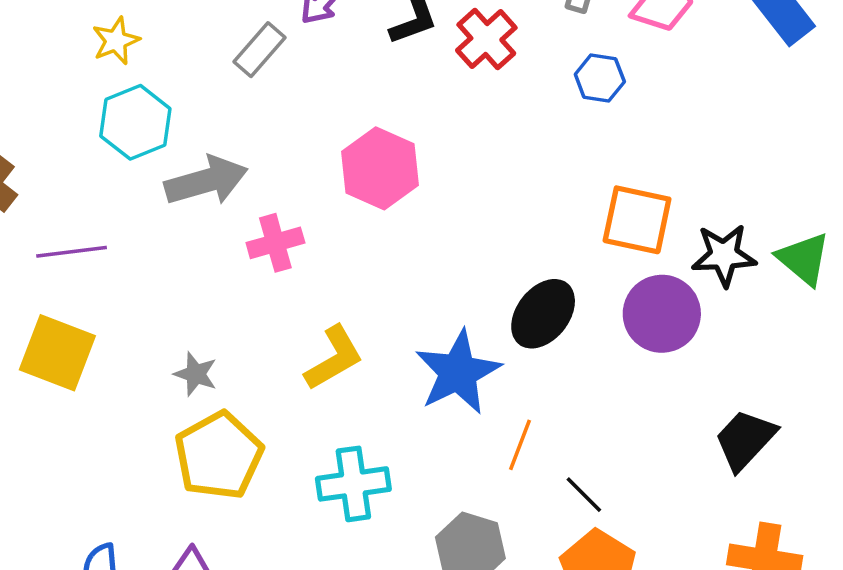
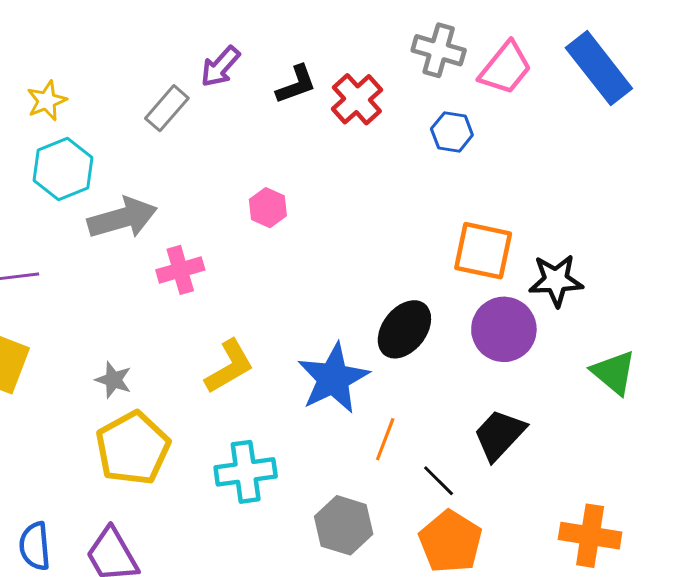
pink hexagon: (380, 168) -> (268, 208), size x0.6
green triangle: (804, 259) -> (614, 372), moved
black trapezoid: (745, 440) -> (499, 435), moved

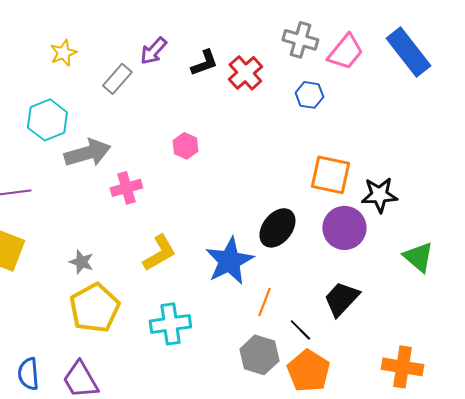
yellow star: (47, 101) -> (63, 53), moved
gray hexagon: (344, 525) -> (259, 355), moved

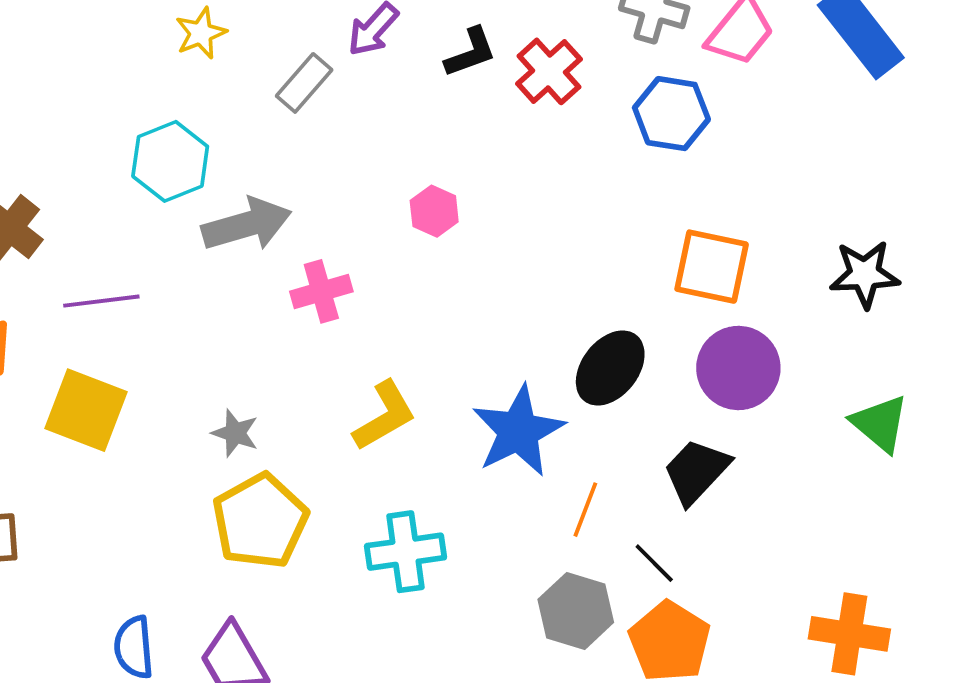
blue hexagon: (309, 95) -> (671, 114), size x1.4
black star: (379, 195) -> (865, 274), moved
black trapezoid: (341, 299) -> (696, 471), moved

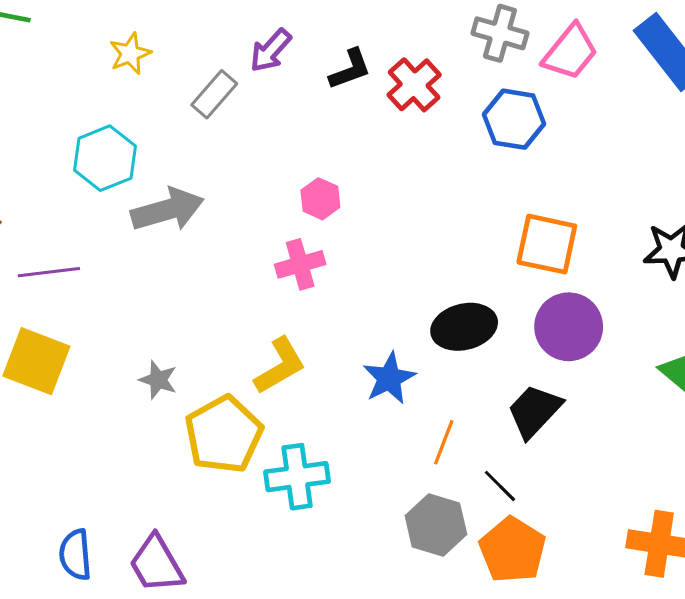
pink cross: (321, 291) -> (300, 264), moved
black ellipse: (610, 368) -> (464, 327), turned 38
blue star: (518, 431) -> (389, 378), size x0.7
yellow pentagon: (260, 521) -> (224, 434), moved

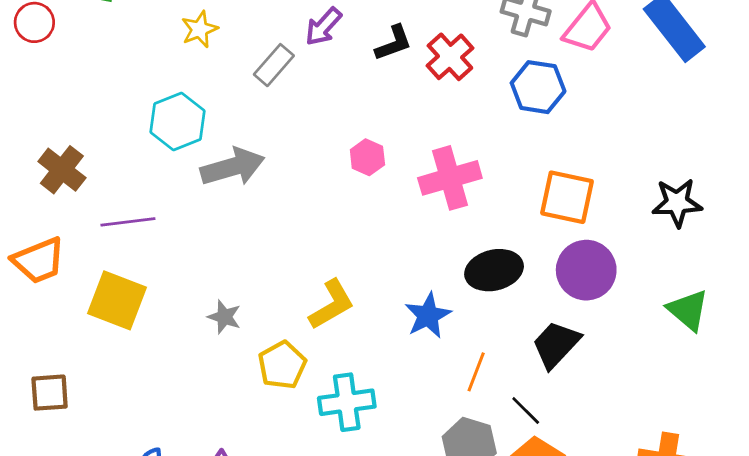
pink cross: (300, 264) -> (450, 178), moved, size x1.4
yellow pentagon: (224, 434) -> (282, 365), size x0.7

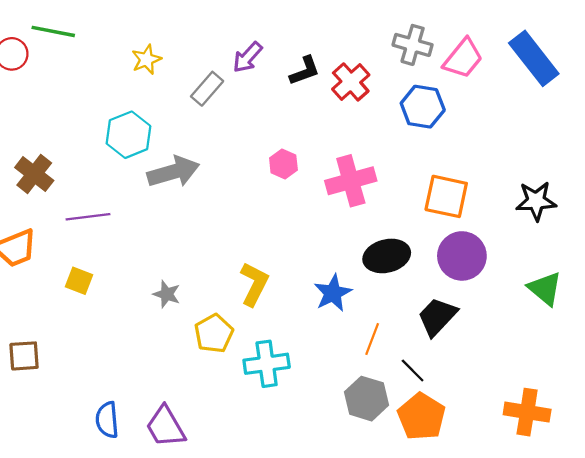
yellow square: (117, 300) -> (79, 281), size x0.6
yellow L-shape: (332, 305) -> (254, 284), turned -33

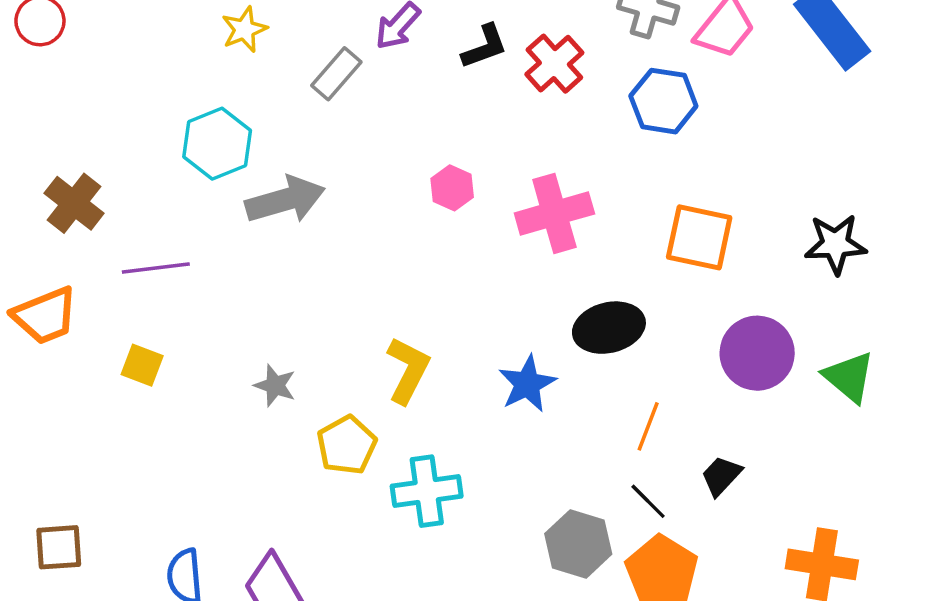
purple circle: (462, 256) -> (757, 353), moved
black trapezoid: (437, 317) -> (721, 476), moved, size x0.7
orange line: (372, 339) -> (648, 426), moved
brown square: (24, 356) -> (59, 547), moved

